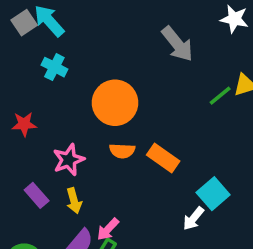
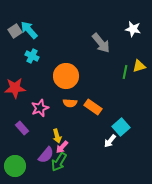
green line: (220, 96) -> (125, 72), turned -40
red star: (24, 124) -> (15, 88), size x1.5
yellow arrow: (74, 201) -> (57, 136), moved

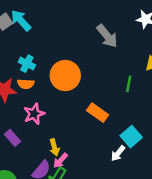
cyan cross: (32, 56) -> (27, 64), moved
green line: (125, 72) -> (129, 84), moved
orange semicircle: (70, 103) -> (26, 84), moved

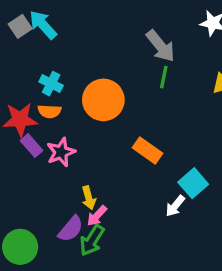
green line: (129, 84) -> (164, 77), moved
purple rectangle: (13, 138) -> (32, 146), moved

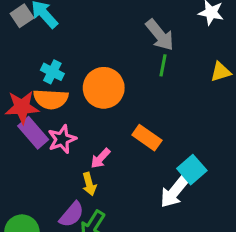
orange semicircle: (49, 111) -> (51, 99), size x1.5
purple rectangle: (32, 146) -> (33, 133), size x1.4
white arrow: (175, 206) -> (174, 192), size x1.5
pink arrow: (97, 216) -> (100, 158), moved

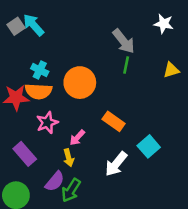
purple rectangle: (33, 133) -> (25, 154), moved
white arrow: (174, 192) -> (116, 164), moved

